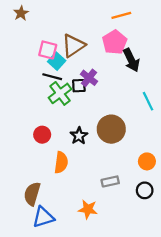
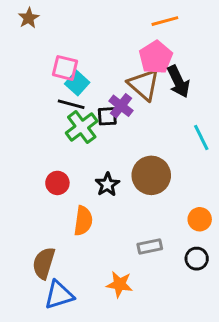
brown triangle: (73, 46) -> (144, 85), moved, turned -45

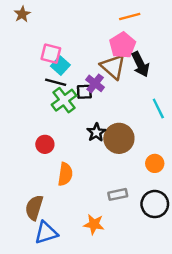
black star: (107, 184) -> (96, 132), moved
orange circle: (200, 219) -> (155, 163), moved
black circle: (197, 259) -> (155, 204), size x1.5

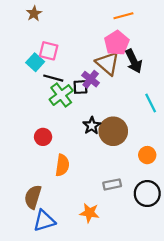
brown star: (22, 14) -> (34, 13), moved
cyan square: (60, 66) -> (35, 62), moved

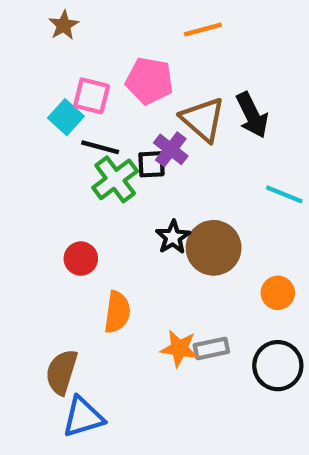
orange line: (123, 16) -> (203, 29), moved
pink pentagon: (117, 43) -> (149, 81), moved, turned -30
cyan line: (151, 103) -> (284, 194), turned -42
orange star: (89, 213) -> (179, 348), moved

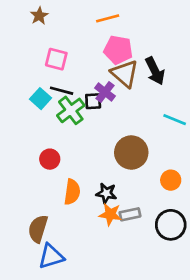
orange line: (203, 29) -> (108, 18), moved
pink pentagon: (149, 81) -> (118, 50), moved
cyan square: (66, 117) -> (41, 99), moved
black star: (173, 237) -> (106, 193), moved, turned -30

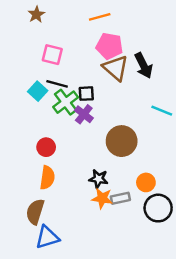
purple cross: (105, 92) -> (84, 114), moved
orange circle: (171, 180) -> (146, 182), moved
orange semicircle: (72, 192) -> (47, 178), moved

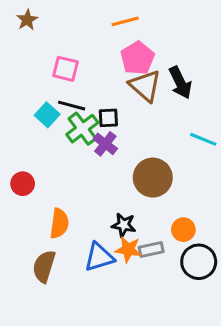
brown star: (36, 14) -> (27, 20), moved
pink pentagon: (109, 46) -> (137, 58), turned 30
red circle: (46, 147) -> (23, 184), moved
blue triangle: (47, 237) -> (99, 257), moved

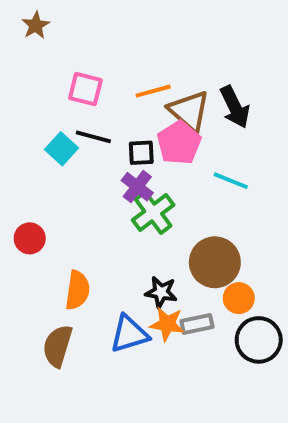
orange line: (125, 21) -> (153, 91), moved
pink pentagon: (137, 58) -> (179, 143), moved
green cross: (82, 129) -> (153, 212), moved
cyan line: (203, 139) -> (231, 181), moved
brown circle: (153, 178) -> (215, 262), moved

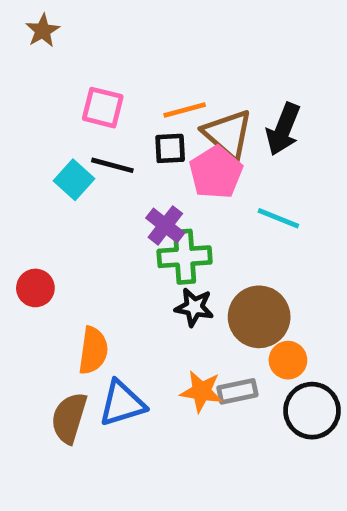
black arrow: (235, 107) -> (283, 129), turned 48
black square: (141, 153) -> (170, 148), moved
green cross: (153, 212) -> (185, 257), turned 33
black star: (161, 292) -> (194, 307), moved
blue triangle: (129, 334) -> (122, 403), moved

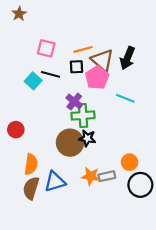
brown circle: (259, 317) -> (70, 143), moved
orange semicircle: (93, 351) -> (31, 164), moved

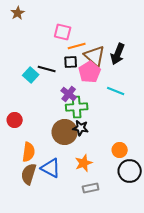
pink square: (46, 48) -> (63, 32), moved
orange star: (91, 176) -> (84, 163), turned -30
gray rectangle: (107, 176) -> (91, 188), moved
blue triangle: (55, 182) -> (51, 168), turned 45

